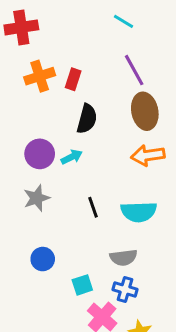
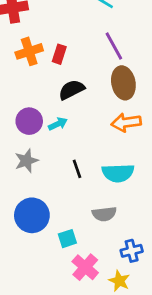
black semicircle: (87, 119) -> (72, 90), turned -132
blue circle: (43, 259) -> (32, 215), size x1.6
blue cross: (125, 289) -> (132, 251), moved, turned -30

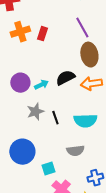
black semicircle: (72, 90) -> (65, 78), moved
gray star: (26, 161) -> (35, 112), moved

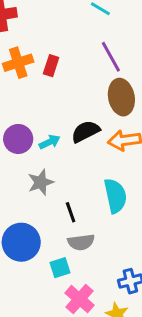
black line: (55, 118) -> (71, 212), moved
cyan semicircle: (85, 121) -> (115, 196), turned -100
gray semicircle: (75, 151) -> (81, 242), moved

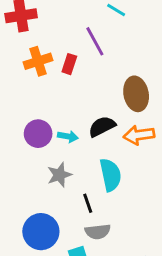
purple line: (111, 57) -> (95, 41), moved
cyan arrow: (50, 142) -> (68, 136), turned 36
cyan semicircle: (115, 196) -> (111, 175), moved

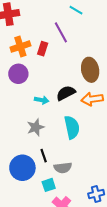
purple circle: (38, 134) -> (18, 74), moved
black line: (88, 203) -> (44, 156), moved

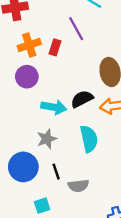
cyan arrow: (42, 100) -> (54, 107), size x1.5
blue circle: (22, 168) -> (23, 167), moved
cyan square: (49, 185) -> (42, 206), moved

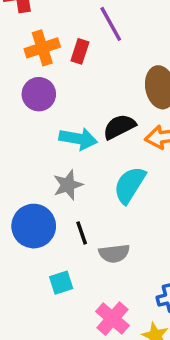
cyan semicircle: (89, 139) -> (130, 185), turned -136

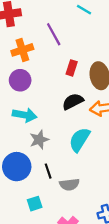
purple line: (111, 24) -> (54, 34), moved
red rectangle: (80, 51) -> (72, 68), moved
cyan arrow: (78, 139) -> (25, 115), moved

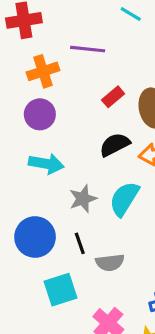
purple line: (54, 34) -> (88, 49), turned -55
red rectangle: (72, 68) -> (113, 97), turned 32
gray star: (39, 140) -> (83, 199), moved
cyan square: (35, 204) -> (61, 290), size x1.5

